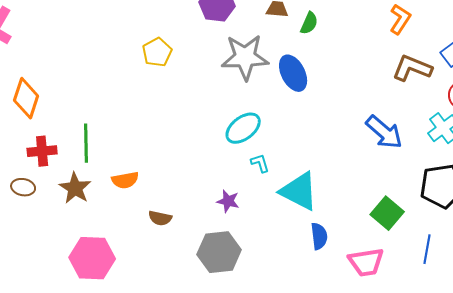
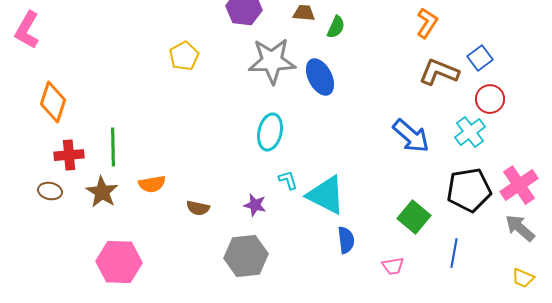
cyan ellipse: (243, 128) -> (270, 132), turned -39
cyan L-shape: (260, 163) -> (288, 180), moved
brown semicircle: (160, 218) -> (198, 208), moved
pink trapezoid: (366, 262) -> (393, 266), size x0.6

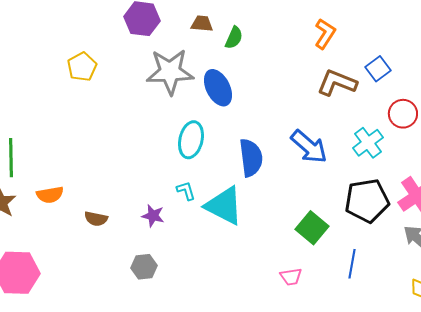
red circle: (490, 99) -> (403, 114), moved
cyan ellipse: (270, 132) -> (191, 140), moved
blue semicircle: (346, 240) -> (251, 158), moved, size x1.4
gray hexagon: (246, 256) -> (144, 267), size x0.6

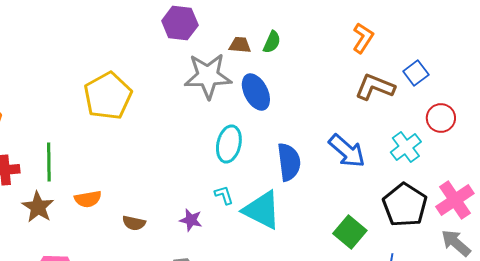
brown trapezoid: (202, 24) -> (240, 45), moved
yellow pentagon: (82, 67) -> (108, 96), moved, size x1.6
black pentagon: (367, 201) -> (405, 205), turned -30

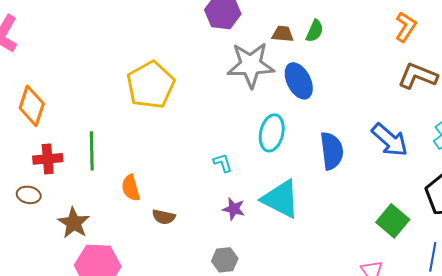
cyan L-shape: (224, 195) -> (223, 163), moved
orange semicircle: (88, 199) -> (131, 188), turned 84
brown star: (38, 207) -> (74, 223), moved
cyan triangle: (262, 210) -> (281, 199), moved
brown semicircle: (134, 223) -> (164, 217), moved

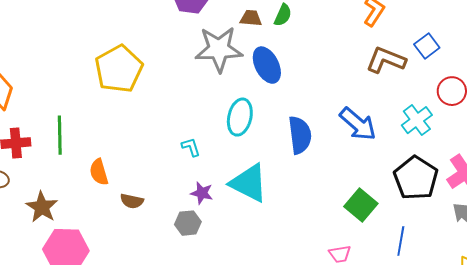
gray hexagon: (225, 260) -> (188, 223), moved

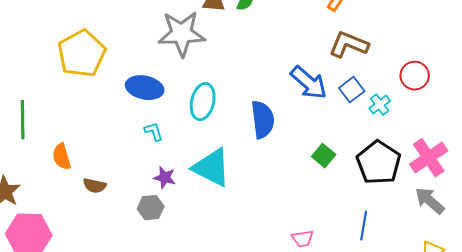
blue square: (427, 46) -> (352, 90), moved
blue ellipse: (267, 65) -> (145, 88), moved, turned -51
cyan cross: (417, 120) -> (380, 105), size x0.7
blue arrow: (358, 124) -> (309, 83), moved
green square: (361, 205) -> (324, 156), moved, size x0.7

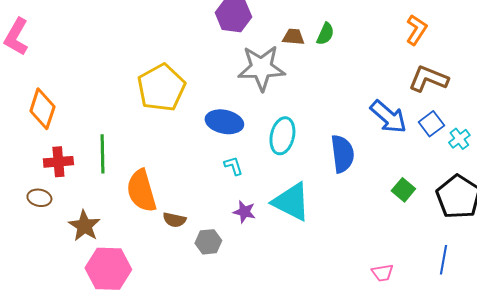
orange semicircle: (62, 157) -> (141, 191), size x1.6
gray hexagon: (151, 208) -> (208, 242), moved

